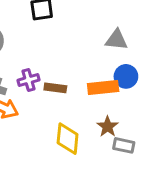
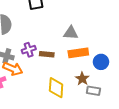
gray triangle: (117, 40) -> (71, 33), moved
blue circle: (126, 76) -> (101, 62), moved

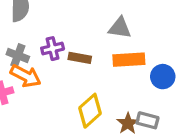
brown star: (82, 79) -> (128, 123), moved
yellow diamond: (56, 88) -> (90, 111), turned 40

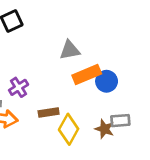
brown rectangle: (80, 58) -> (49, 112), moved
blue circle: (163, 77) -> (107, 81), moved

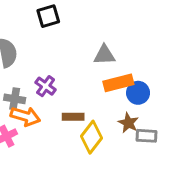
purple cross: (19, 87) -> (46, 86), turned -30
brown star: (104, 129) -> (128, 123), moved

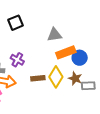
black square: (48, 16) -> (16, 23), moved
yellow diamond: (91, 137) -> (56, 77), moved

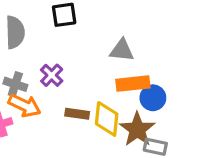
yellow diamond: (56, 77) -> (107, 119), turned -40
brown star: (75, 78) -> (137, 129), size x1.5

